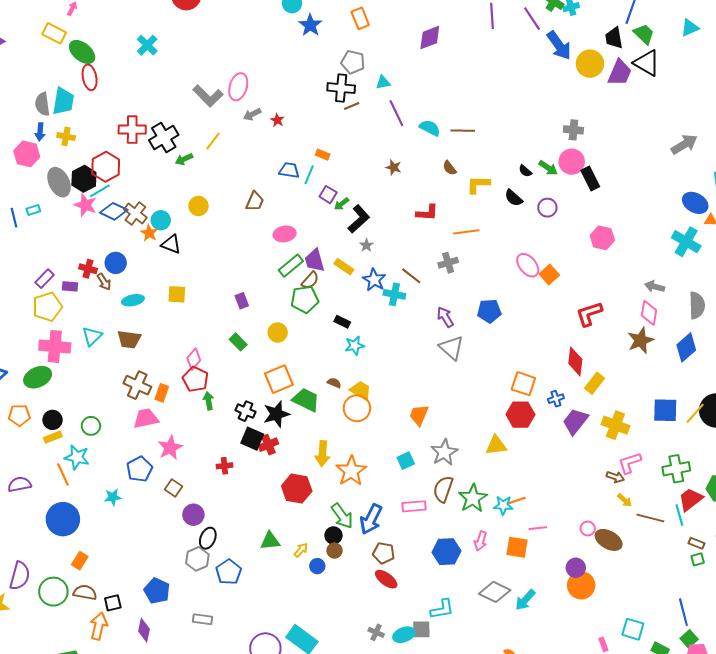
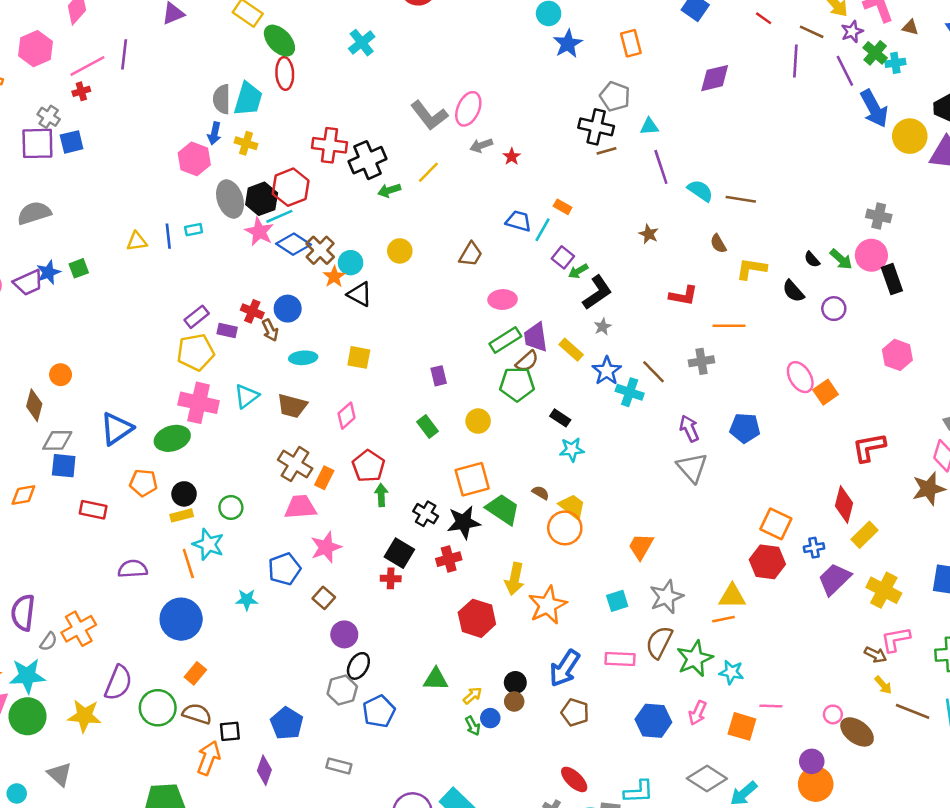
pink diamond: (194, 359) -> (347, 416), moved
black square: (252, 439) -> (399, 553), moved
orange line: (517, 500) -> (723, 619), moved
green arrow: (342, 516) -> (473, 726), moved, size x0.6
red ellipse: (386, 579) -> (574, 779), moved

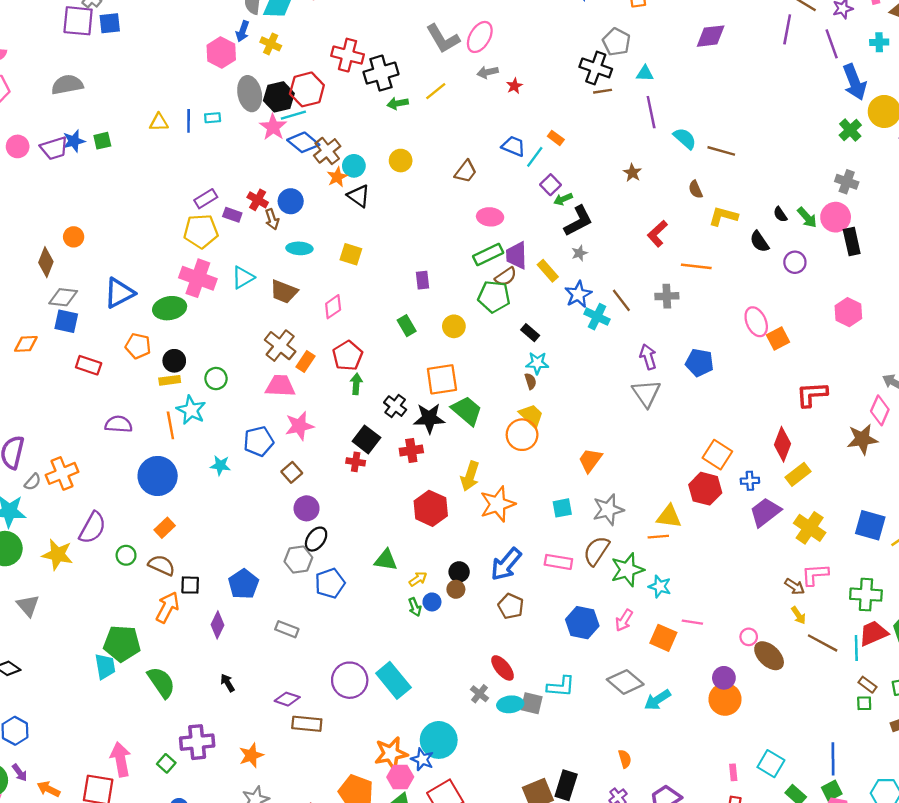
green cross: (875, 53) -> (850, 130), moved
red L-shape: (683, 296) -> (657, 234), turned 120
brown semicircle: (541, 493) -> (530, 381), moved, turned 35
green circle: (158, 708) -> (126, 555), size x0.6

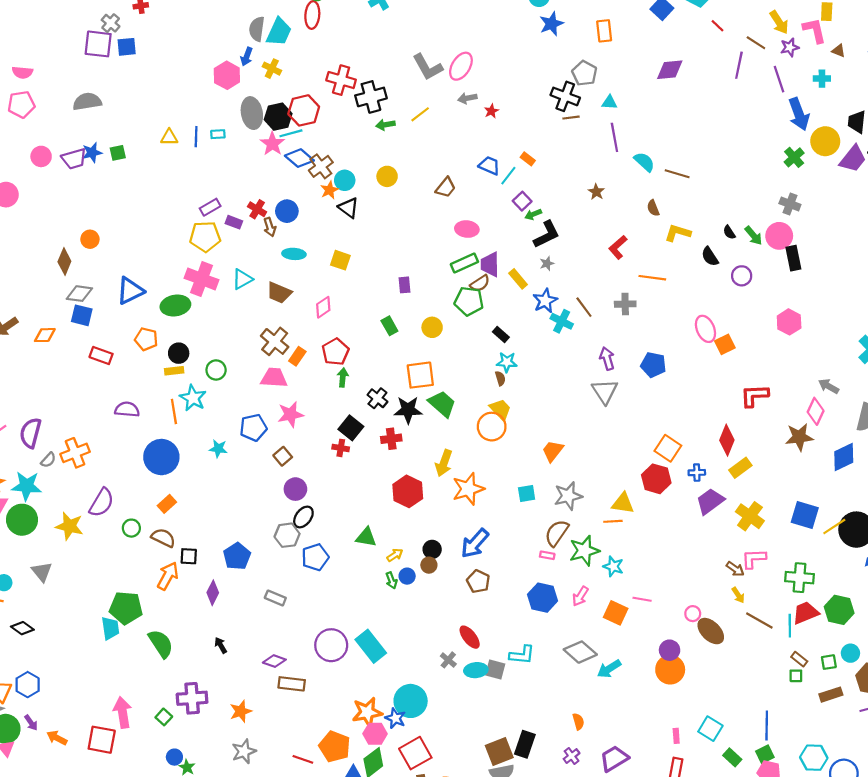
pink rectangle: (558, 562) -> (547, 555), moved, size x0.6

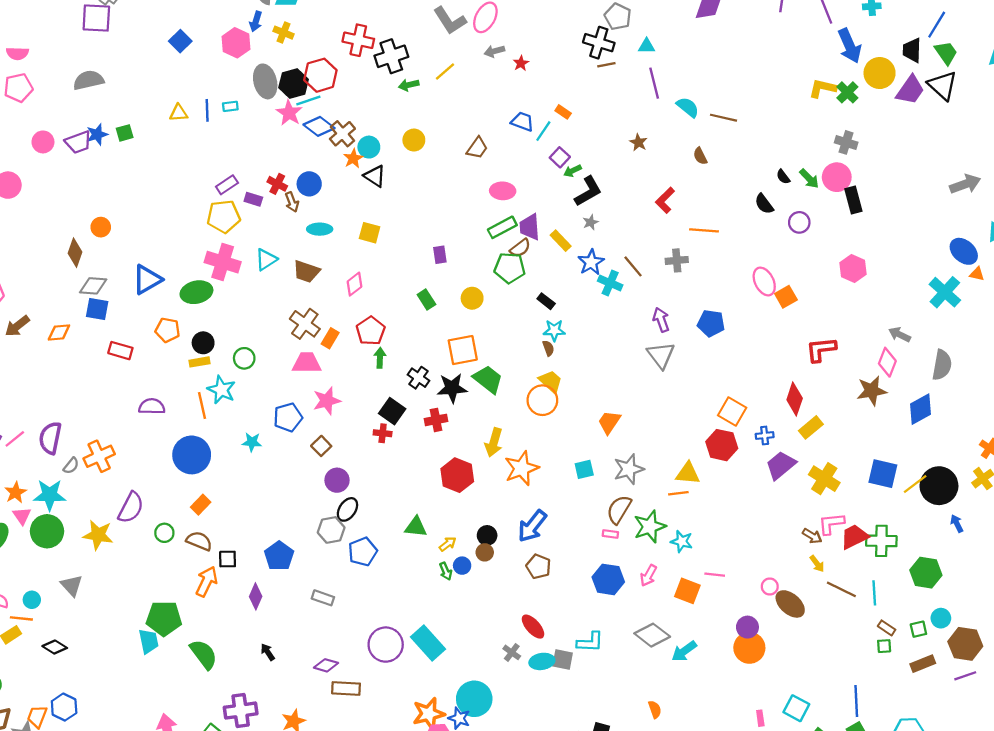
blue square: (127, 47) -> (180, 41), moved, turned -36
yellow L-shape: (678, 233) -> (823, 88), moved
red trapezoid: (805, 613) -> (854, 537), moved

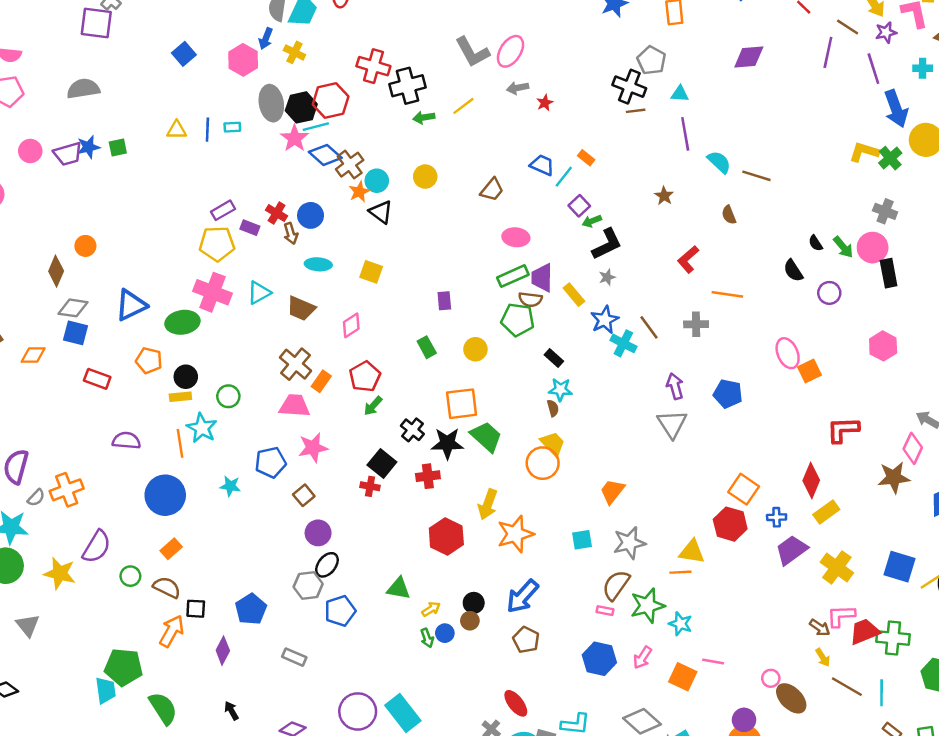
brown semicircle: (520, 248) -> (530, 299), turned 40
green arrow: (380, 358) -> (373, 406), turned -144

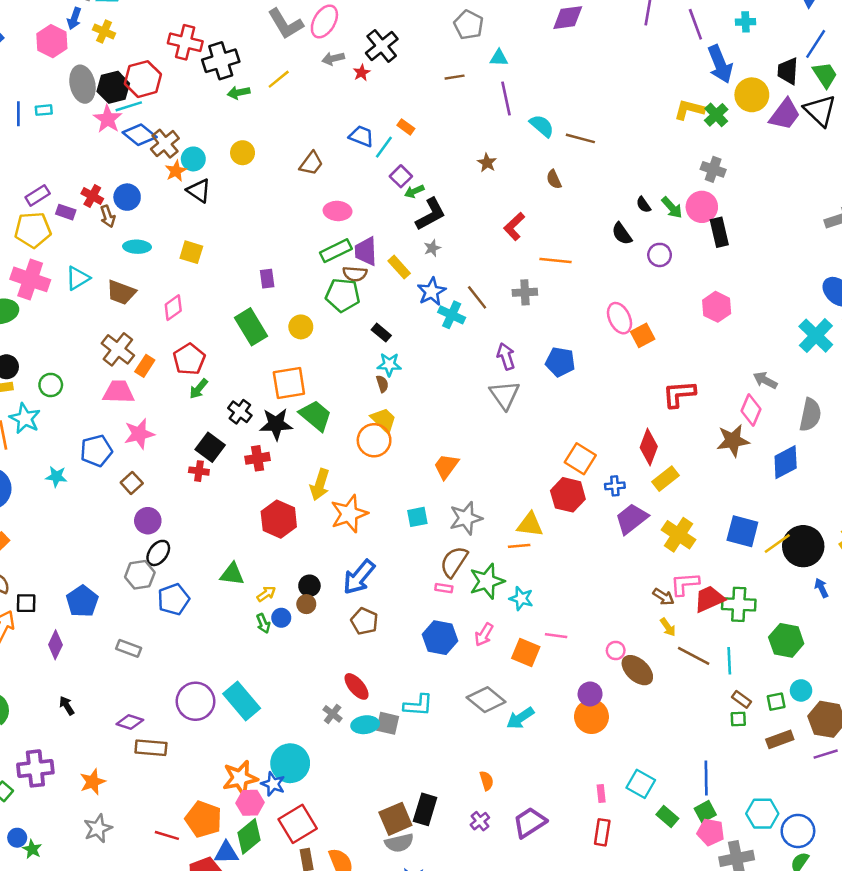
black cross: (629, 87) -> (382, 46), moved, turned 32
green rectangle: (427, 347) -> (251, 327), size x1.6

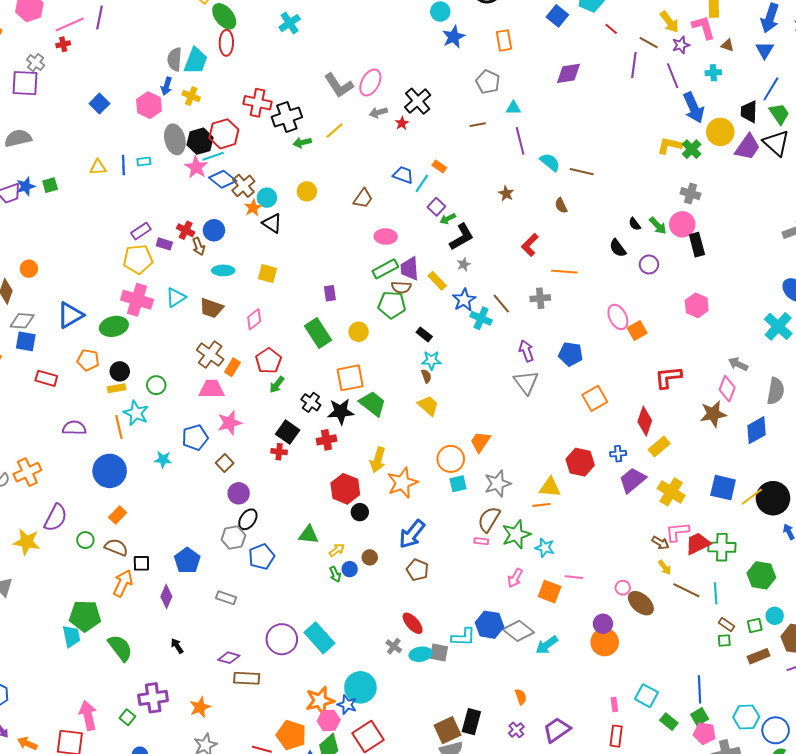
orange circle: (374, 440) -> (451, 459), moved
orange square: (580, 459) -> (595, 398), moved, turned 30
black circle: (309, 586) -> (360, 512), moved
blue hexagon: (440, 638) -> (489, 625), moved

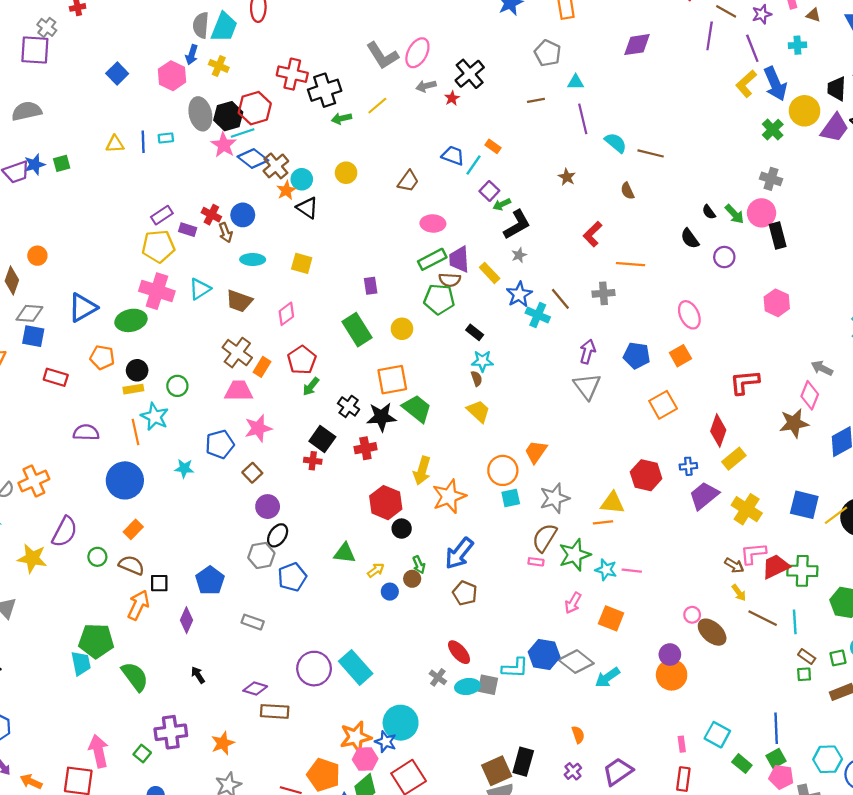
yellow L-shape: (670, 145) -> (746, 84), moved, turned -55
orange square: (637, 330) -> (680, 356), moved
purple arrow: (526, 351) -> (588, 352), turned 35
green arrow: (335, 574) -> (419, 565), moved
pink line: (574, 577) -> (632, 571), moved

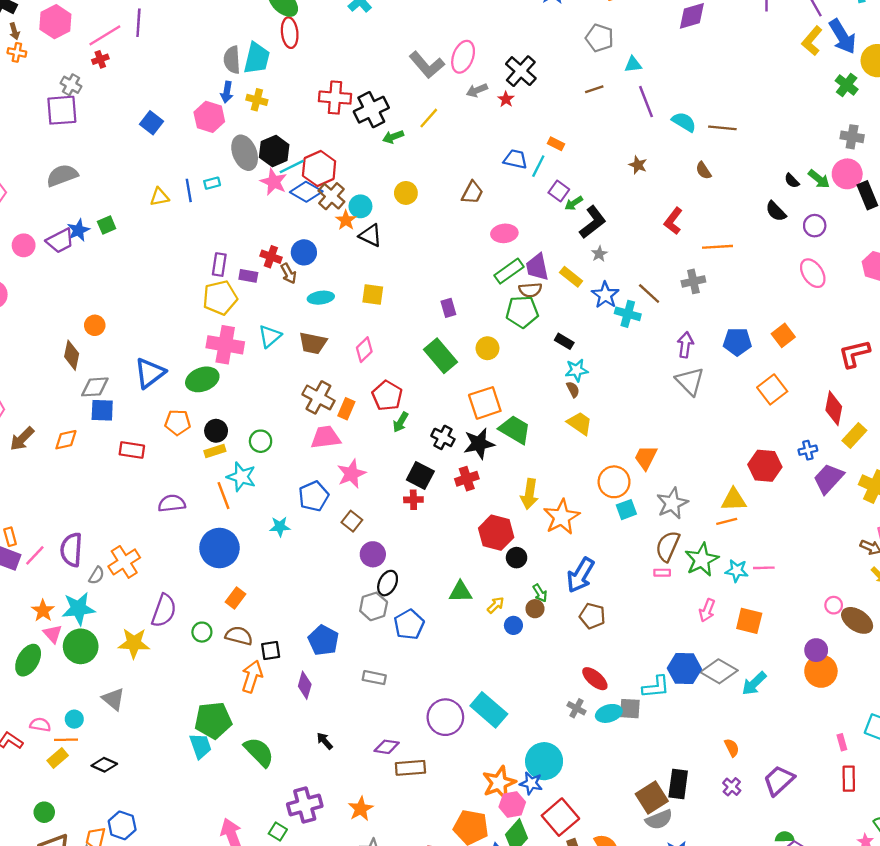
red hexagon: (255, 108) -> (319, 168), moved
purple rectangle: (162, 215) -> (219, 265), turned -40
pink ellipse: (689, 315) -> (813, 273), moved

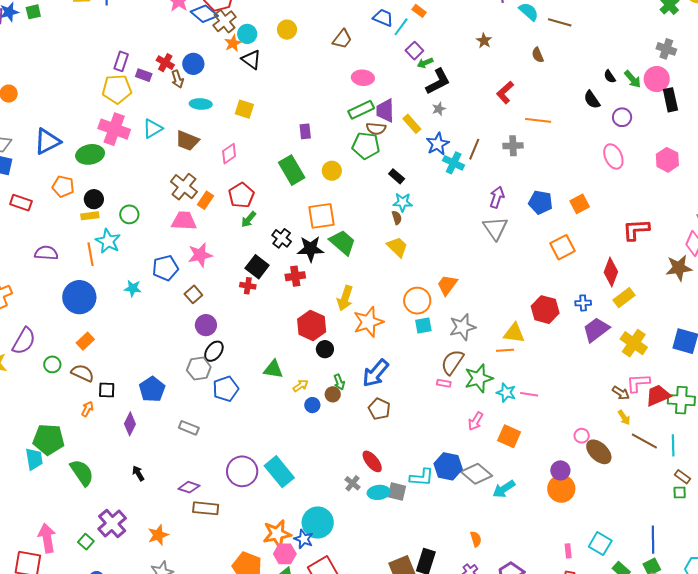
brown line: (649, 294) -> (474, 149), turned 60
orange arrow: (252, 677) -> (87, 409), size x0.6
purple cross: (305, 805) -> (112, 524), turned -36

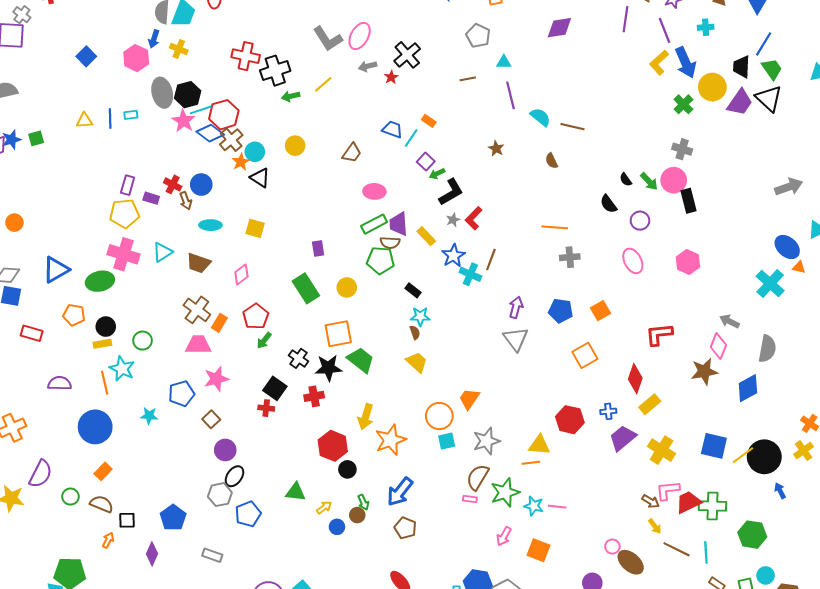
red L-shape: (505, 92) -> (474, 218), moved
gray cross: (513, 146) -> (570, 257), moved

